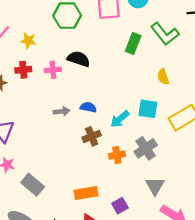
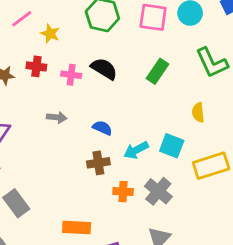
green rectangle: (133, 43) -> (157, 71), moved
gray arrow: (62, 111) -> (57, 117), moved
gray cross: (146, 148) -> (158, 191), turned -30

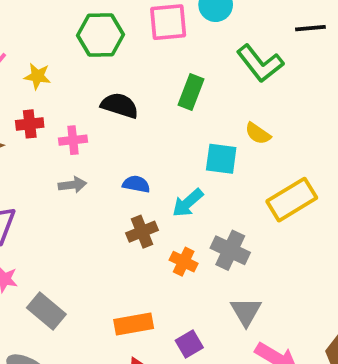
pink cross: (71, 75) -> (73, 140), moved
yellow semicircle: (198, 112) -> (258, 133), turned -36
cyan square: (172, 146) -> (221, 159), moved
orange cross: (123, 192) -> (184, 262), turned 36

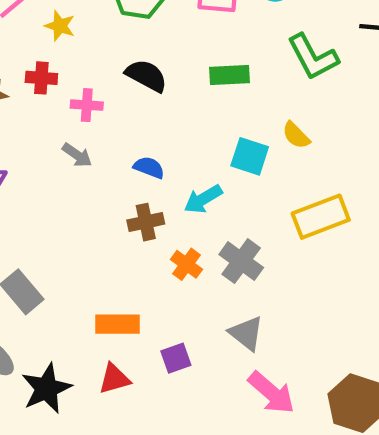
green rectangle: (191, 92) -> (229, 75), turned 56
gray arrow: (72, 185) -> (77, 155), turned 32
gray triangle: (246, 312) -> (246, 333), turned -32

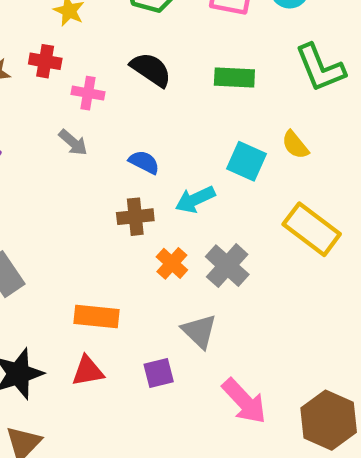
yellow rectangle: (321, 217) -> (312, 229), turned 52
gray triangle: (246, 333) -> (199, 331), moved
purple square: (176, 358) -> (159, 373), moved

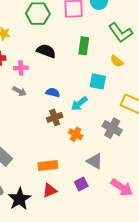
green rectangle: (234, 77) -> (84, 46), turned -72
yellow semicircle: (295, 145) -> (117, 61), moved
gray cross: (227, 266) -> (112, 128), moved

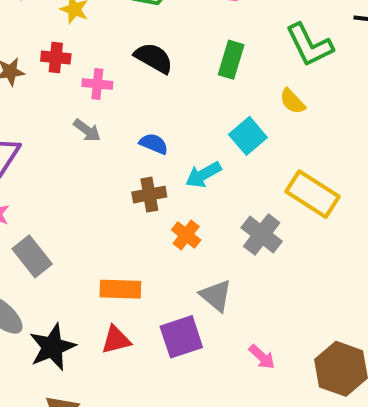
cyan square: (98, 81) -> (248, 136), turned 30
purple square: (81, 184) -> (181, 337), size x1.5
pink arrow: (122, 187) -> (262, 357), size x0.6

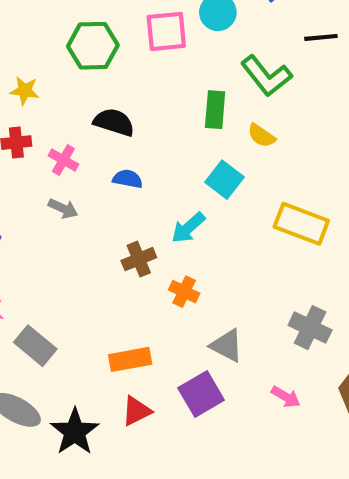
green rectangle: (231, 60) -> (215, 110), moved
pink cross: (97, 84) -> (63, 160), turned 36
blue semicircle: (154, 144) -> (128, 179), moved
gray cross: (262, 234) -> (310, 328), moved

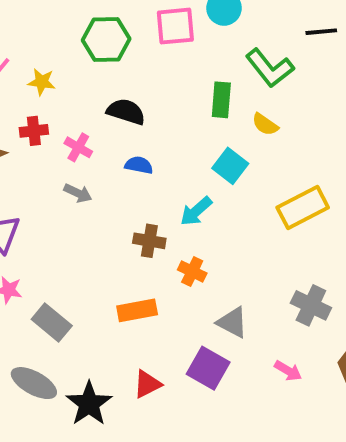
yellow rectangle: (301, 224) -> (303, 207), turned -48
brown cross: (139, 259) -> (149, 241), turned 32
orange rectangle: (130, 359) -> (137, 310), moved
purple square: (201, 394) -> (208, 368), turned -30

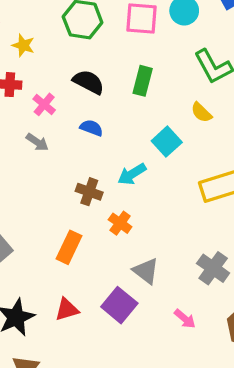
green rectangle: (221, 100) -> (143, 81), moved
orange rectangle: (137, 310) -> (69, 247), turned -64

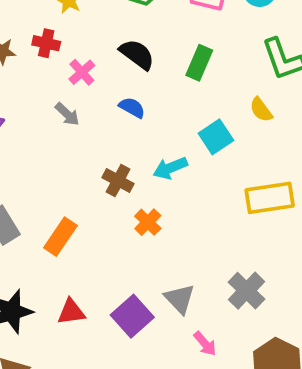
orange rectangle: (69, 247) -> (60, 237), moved
gray triangle: (146, 271) -> (180, 299), moved

